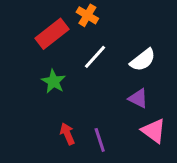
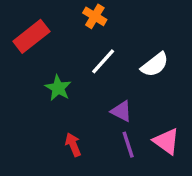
red rectangle: (52, 34) -> (31, 36), moved
purple triangle: (138, 98) -> (121, 111), moved
purple line: (100, 140) -> (128, 145), moved

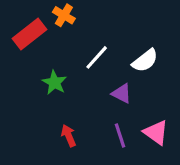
orange cross: (95, 16) -> (64, 15), moved
purple triangle: (121, 111) -> (122, 93), moved

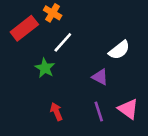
white line: (97, 57) -> (63, 42), moved

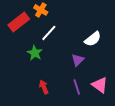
purple triangle: (100, 77) -> (78, 60), turned 48

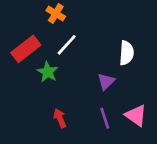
red rectangle: (19, 22) -> (26, 49), moved
white semicircle: (93, 39) -> (126, 53), turned -48

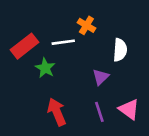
orange cross: (56, 14) -> (86, 25), moved
white line: (67, 45) -> (63, 42), turned 40
red arrow: (60, 118) -> (57, 112), size x1.5

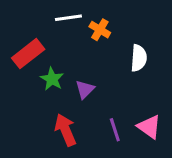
white line: (63, 42) -> (68, 18), moved
purple triangle: (101, 77) -> (85, 89), moved

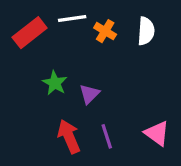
red rectangle: (28, 54) -> (30, 33), moved
white semicircle: (139, 58) -> (146, 31), moved
purple line: (115, 130) -> (107, 136), moved

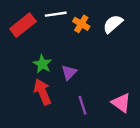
white semicircle: (146, 31) -> (113, 24), turned -135
red arrow: (69, 136) -> (42, 92), moved

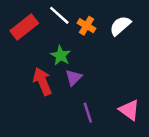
white line: (56, 14) -> (59, 15), turned 50
green star: (42, 64) -> (61, 56), moved
red arrow: (42, 92) -> (42, 81), moved

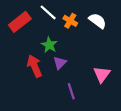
white semicircle: (120, 26) -> (98, 21), turned 78
pink triangle: (129, 110) -> (102, 74), moved, turned 30

